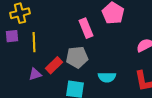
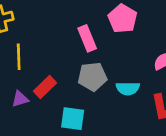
gray pentagon: (77, 57) -> (92, 77), moved
cyan semicircle: (107, 77) -> (128, 88), moved

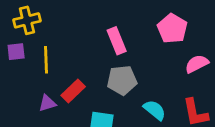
pink pentagon: (123, 19) -> (172, 29), moved
cyan semicircle: (128, 88) -> (155, 110), moved, turned -140

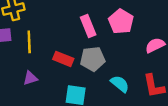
pink pentagon: (172, 29) -> (121, 22), moved
red rectangle: (73, 91) -> (63, 59), moved, turned 66

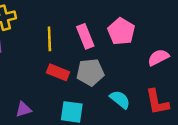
yellow line: (29, 42) -> (49, 39), moved
purple triangle: (30, 78) -> (23, 109), moved

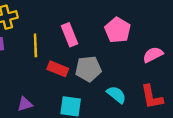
pink rectangle: (85, 36) -> (70, 35), moved
yellow line: (49, 39) -> (35, 45), moved

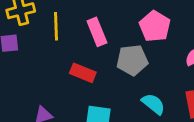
yellow line: (35, 45) -> (56, 26), moved
gray pentagon: (88, 69) -> (132, 60), moved

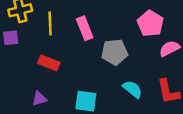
pink pentagon: (155, 26) -> (150, 23), moved
red rectangle: (83, 73) -> (49, 63), moved

